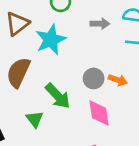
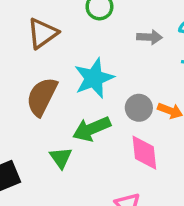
cyan star: (51, 40) -> (94, 78), moved
green arrow: (58, 96) -> (92, 129), turned 108

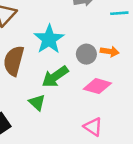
pink diamond: (144, 153) -> (97, 86), turned -56

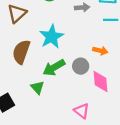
gray circle: (86, 54) -> (81, 66), moved
pink diamond: (97, 86) -> (101, 82), moved, turned 65

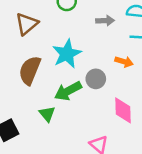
orange arrow: (100, 51) -> (124, 62), moved
gray circle: (81, 66) -> (96, 79), moved

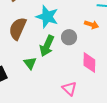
cyan star: (67, 54) -> (47, 17), turned -30
green arrow: (68, 91) -> (47, 46), turned -40

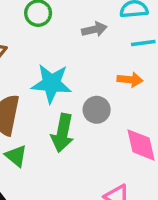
green triangle: (30, 63) -> (16, 156), moved

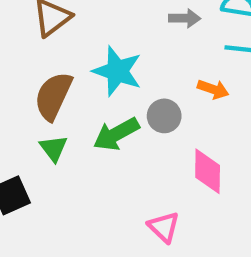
green arrow: (62, 133) -> (116, 134), turned 36

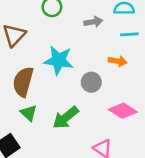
green arrow: (116, 134) -> (66, 118), moved
pink diamond: (208, 171) -> (123, 111), turned -48

